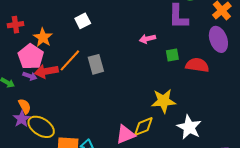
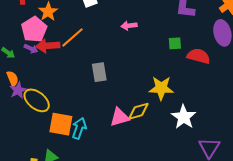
pink arrow: (147, 39) -> (129, 26), moved
gray rectangle: (96, 64) -> (99, 72), moved
orange semicircle: (25, 106) -> (12, 79), moved

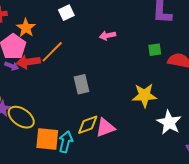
yellow diamond: (138, 111) -> (88, 125), moved

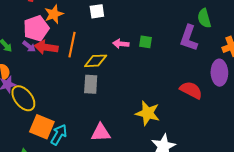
pink arrow: (108, 36) -> (121, 44), moved
green square: (155, 50) -> (145, 42), moved
orange line: (52, 52) -> (72, 45), turned -50
yellow diamond: (88, 125) -> (96, 61), moved

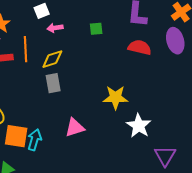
pink arrow: (121, 44) -> (55, 28), moved
red semicircle: (191, 90) -> (140, 47), moved

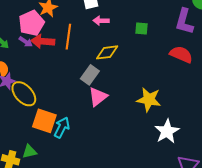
yellow diamond: (52, 59) -> (107, 52), moved
gray rectangle: (53, 83) -> (90, 75), turned 36
pink triangle: (75, 128) -> (98, 97), moved, turned -30

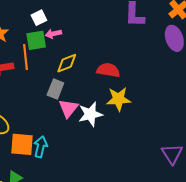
green square: (141, 29) -> (36, 40), moved, size x1.5
red semicircle: (181, 54) -> (108, 70), moved
white star: (167, 131) -> (90, 114), moved, turned 30

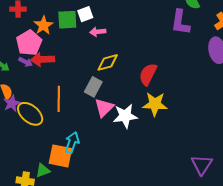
green square: (36, 40) -> (67, 20), moved
orange line: (25, 57) -> (59, 99), moved
red semicircle: (108, 70) -> (148, 74), turned -80
orange square: (22, 144) -> (60, 156), moved

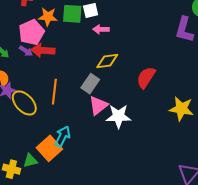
orange star: (43, 25) -> (48, 17), turned 30
yellow star: (155, 104) -> (181, 109), moved
orange square: (60, 156) -> (49, 148), turned 30

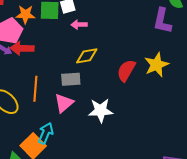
gray rectangle: (90, 84) -> (71, 79), turned 54
pink triangle: (98, 105) -> (64, 103), moved
yellow star: (181, 109) -> (157, 65), moved, turned -30

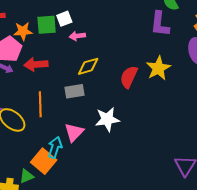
red arrow: (22, 48) -> (36, 64), moved
pink triangle: (64, 103) -> (74, 132), moved

